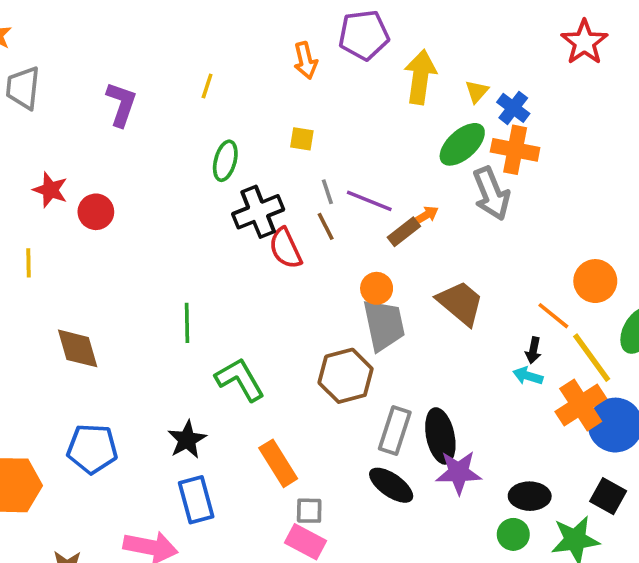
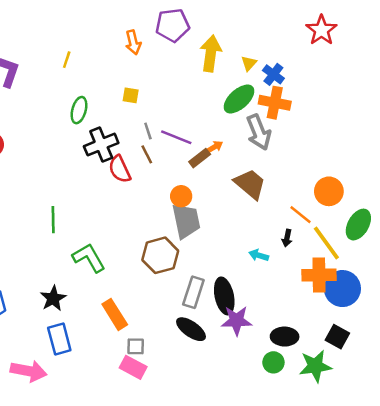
brown trapezoid: (460, 303) -> (250, 184), moved
cyan arrow: (528, 376) -> (259, 255), moved
orange cross: (581, 405) -> (319, 275), turned 32

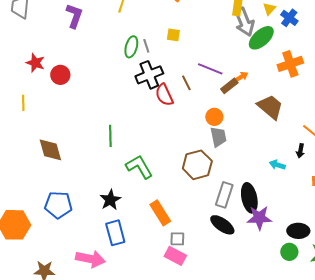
orange cross: (275, 103) -> (290, 64), moved, turned -30
gray line: (148, 131) -> (146, 46), moved
gray arrow: (259, 132) -> (244, 22), moved
gray trapezoid: (186, 221) -> (218, 137), size x0.7

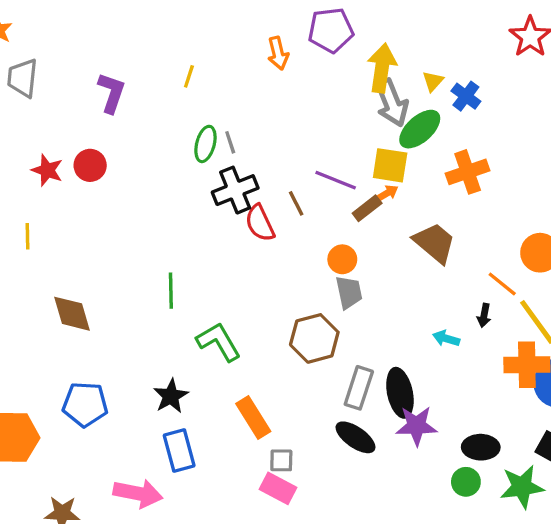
yellow square: (173, 35) -> (390, 165), moved, size x1.6
red circle: (60, 75) -> (90, 165), moved

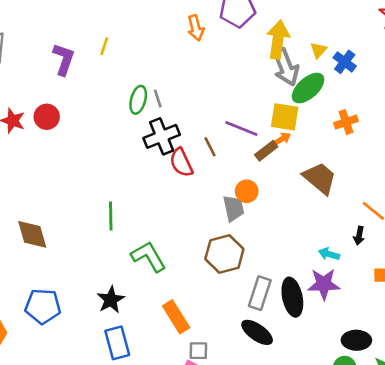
yellow line: (189, 76) -> (104, 46), moved
orange cross: (468, 172) -> (346, 122), size x0.7
gray trapezoid: (349, 292) -> (234, 208), moved
purple star: (416, 426) -> (324, 284), moved

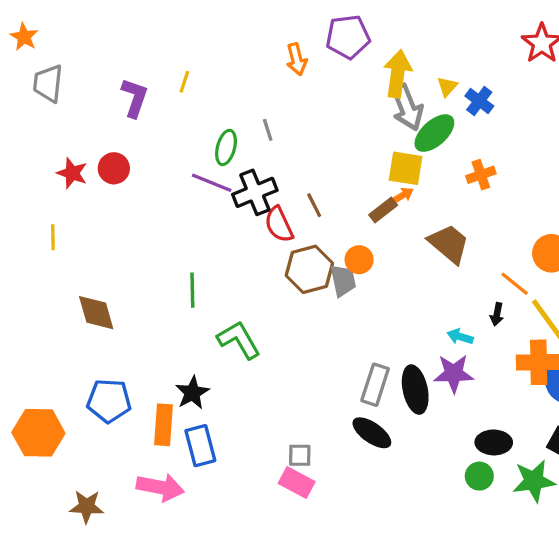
gray line: (158, 98) -> (268, 130), moved
purple line: (241, 129) -> (212, 183), moved
brown hexagon: (224, 254) -> (309, 269), moved
orange rectangle: (176, 317) -> (164, 425), moved, turned 36

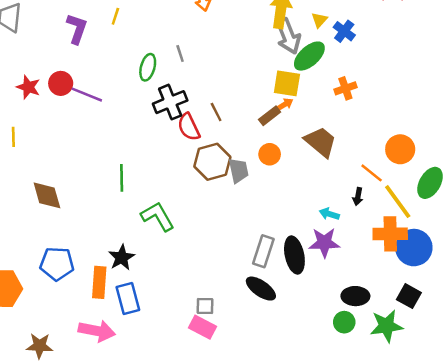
purple line: (212, 183) -> (87, 95), moved
orange circle: (359, 260) -> (270, 154), moved

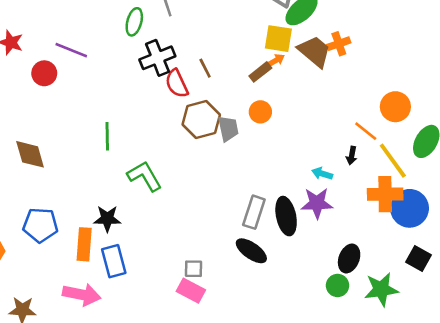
red circle: (61, 83) -> (44, 73), moved
brown trapezoid: (321, 142) -> (314, 51), moved
black star: (122, 257) -> (107, 219), turned 30
black ellipse: (355, 296) -> (349, 258), turned -70
black square: (409, 296) -> (419, 258), moved

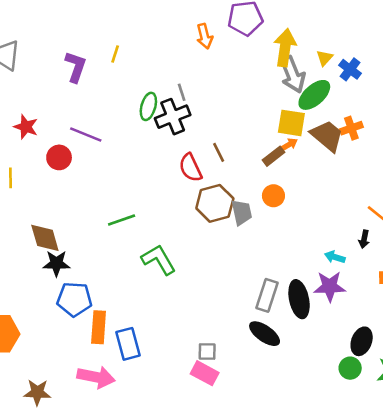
black cross: (157, 58) -> (173, 117), moved
green line: (107, 136) -> (122, 220), turned 72
black star: (107, 219) -> (56, 263), moved
blue pentagon: (40, 225) -> (74, 299), moved

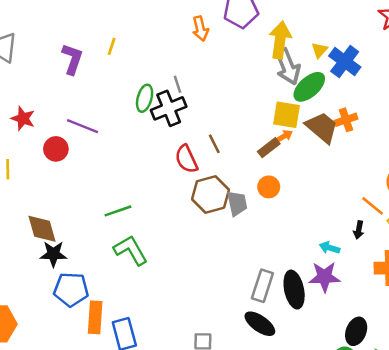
blue cross: (350, 69) -> (345, 61), size x1.4
green L-shape: (159, 260) -> (131, 250), moved

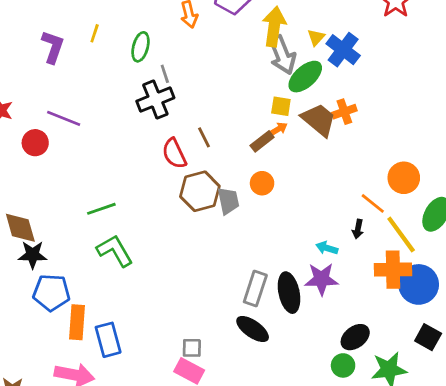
green ellipse: (145, 98) -> (141, 47), moved
yellow square: (286, 115) -> (281, 106), size x0.7
black ellipse: (356, 331) -> (355, 337), turned 32

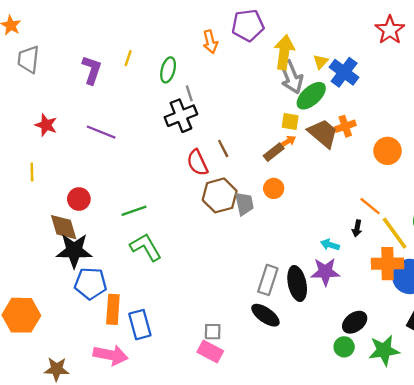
red circle: (35, 143) -> (79, 199), moved
orange circle: (404, 178) -> (387, 151), moved
black star: (33, 255) -> (74, 251), size x1.4

